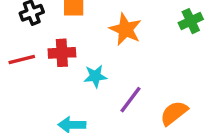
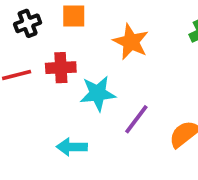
cyan star: (95, 76) -> (98, 93), size x1.4

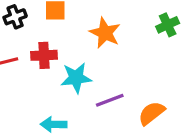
purple line: (136, 119) -> (110, 100), turned 32

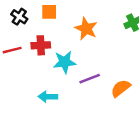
black cross: (15, 17) -> (19, 17), turned -35

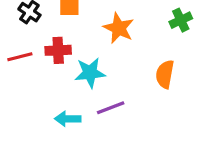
purple line: (90, 79) -> (111, 108), moved
orange semicircle: (121, 88) -> (165, 74), moved, turned -42

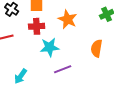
red cross: (58, 50) -> (37, 26), moved
cyan arrow: (68, 119) -> (21, 76), moved, turned -56

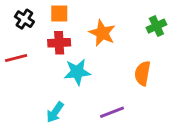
purple line: (63, 69) -> (112, 112), moved
cyan arrow: (21, 76) -> (55, 112), moved

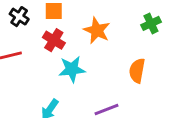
red cross: (59, 43) -> (54, 40), turned 35

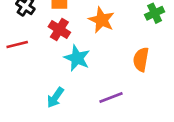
cyan star: (72, 69) -> (77, 58), turned 30

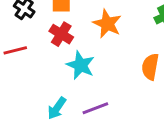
purple line: (111, 97) -> (95, 108), moved

